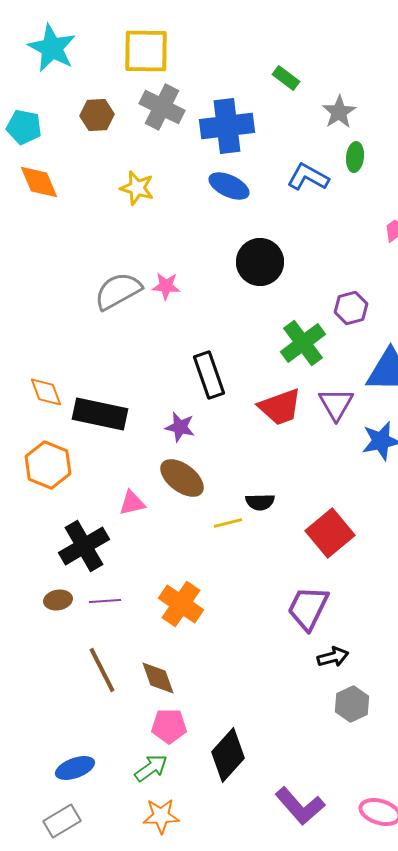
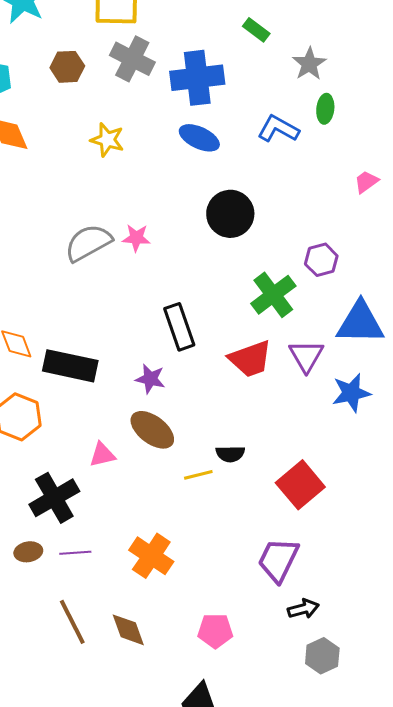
pink pentagon: (169, 726) -> (215, 631), moved

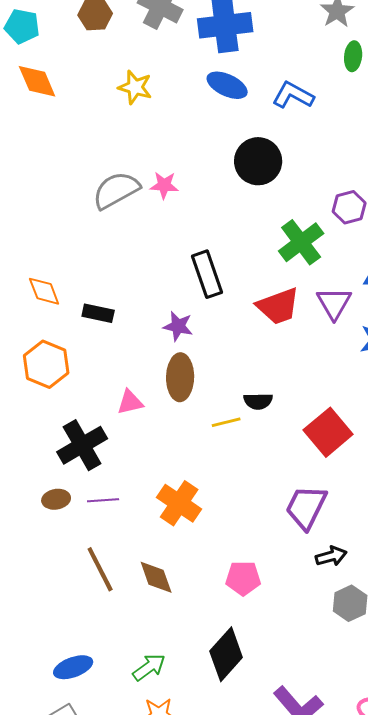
blue L-shape: (278, 129) -> (293, 95), moved
black rectangle: (70, 366) -> (98, 313), size x0.6
brown ellipse: (152, 430) -> (180, 377), turned 54

